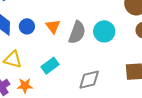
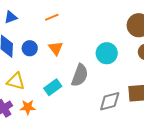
gray semicircle: (77, 32) -> (80, 75), moved
gray diamond: (89, 80) -> (110, 101), moved

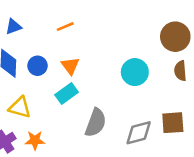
gray semicircle: (80, 75) -> (96, 123), moved
cyan rectangle: (53, 87) -> (67, 94), moved

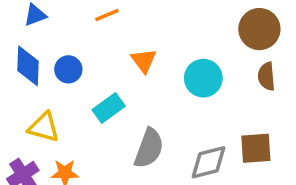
orange triangle: (70, 66) -> (144, 61), moved

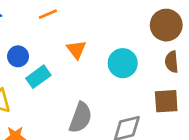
cyan rectangle: (109, 108) -> (38, 77), moved
brown square: (256, 148) -> (166, 101), moved

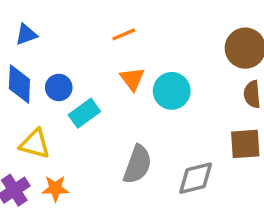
orange line: (48, 14) -> (124, 34), moved
cyan circle: (123, 63) -> (172, 91), moved

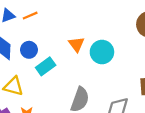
orange line: (124, 34) -> (30, 16), moved

